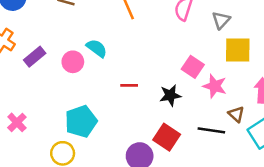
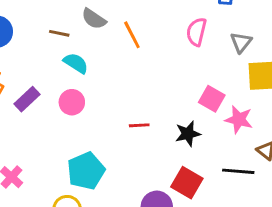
cyan semicircle: (97, 48) -> (76, 63), moved

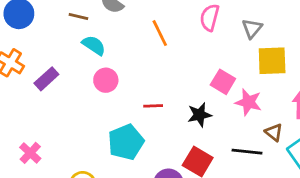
orange line: (132, 35) -> (160, 33), moved
pink circle: (72, 102) -> (106, 80), moved
cyan pentagon: (86, 171) -> (126, 142), moved

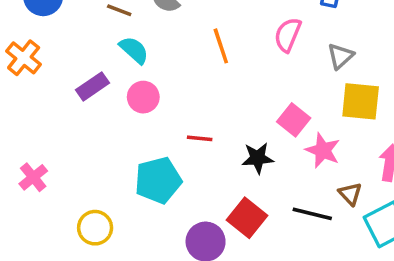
purple rectangle: (46, 79) -> (92, 86), moved

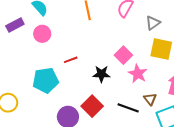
red line: (200, 138) -> (71, 60), turned -32

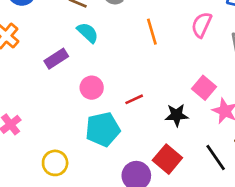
pink circle: (42, 34) -> (92, 88), moved
black line: (128, 108) -> (216, 158), turned 40

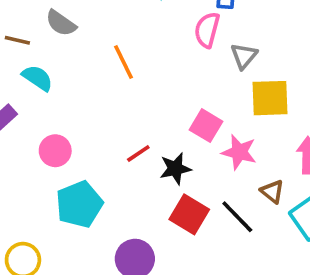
pink semicircle: (202, 25) -> (207, 30), moved
red line: (134, 99) -> (138, 154), moved
red square: (167, 159) -> (189, 214), moved

